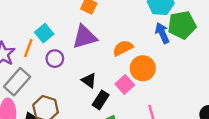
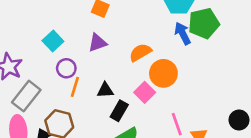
purple triangle: (84, 37) -> (97, 43), size x0.7
orange line: (28, 48) -> (75, 87), moved
black triangle: (89, 80) -> (105, 90), turned -35

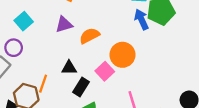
orange semicircle: (140, 52) -> (89, 36), moved
purple circle: (66, 68) -> (14, 48), moved
orange line: (75, 87) -> (43, 84), moved

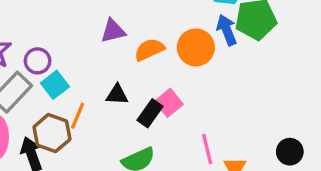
cyan square: (24, 21) -> (55, 85), moved
orange circle: (123, 55) -> (196, 47), moved
black rectangle: (81, 87) -> (150, 113), moved

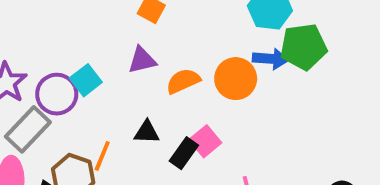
blue arrow: (227, 30) -> (270, 59), turned 116
purple circle: (38, 61) -> (57, 94), size x1.4
cyan square: (55, 85) -> (86, 80), moved

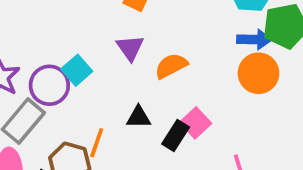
purple triangle: (142, 60) -> (130, 48), turned -48
orange circle: (236, 79) -> (258, 73), moved

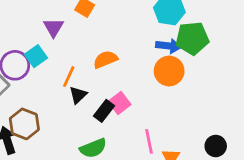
purple triangle: (130, 48) -> (53, 27), moved
black triangle: (138, 117) -> (78, 95), turned -48
orange line: (97, 143) -> (69, 77), moved

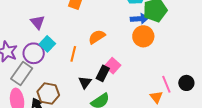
purple triangle: (53, 27) -> (38, 22), moved
black triangle: (78, 95) -> (85, 82), moved
pink line: (149, 141) -> (166, 84), moved

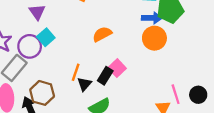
orange line: (73, 54) -> (76, 72), moved

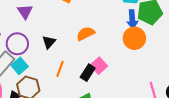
blue arrow: (152, 18) -> (132, 19), turned 84
cyan square: (46, 37) -> (20, 66), moved
black triangle: (84, 84) -> (49, 42), moved

